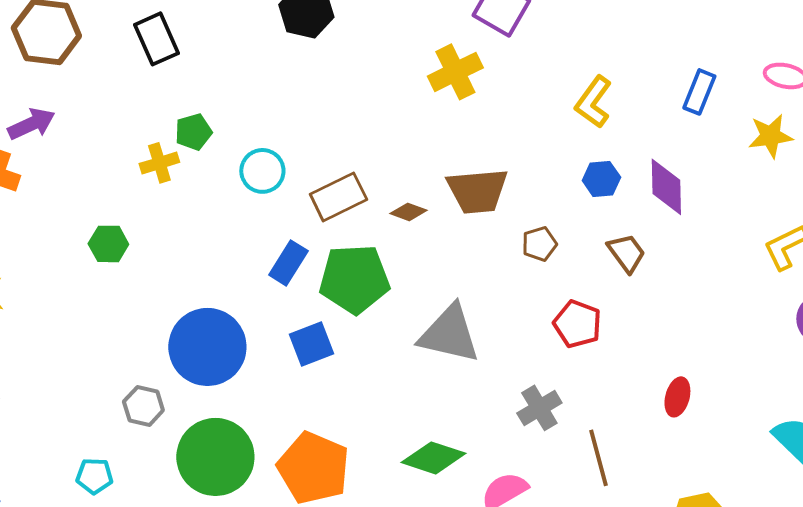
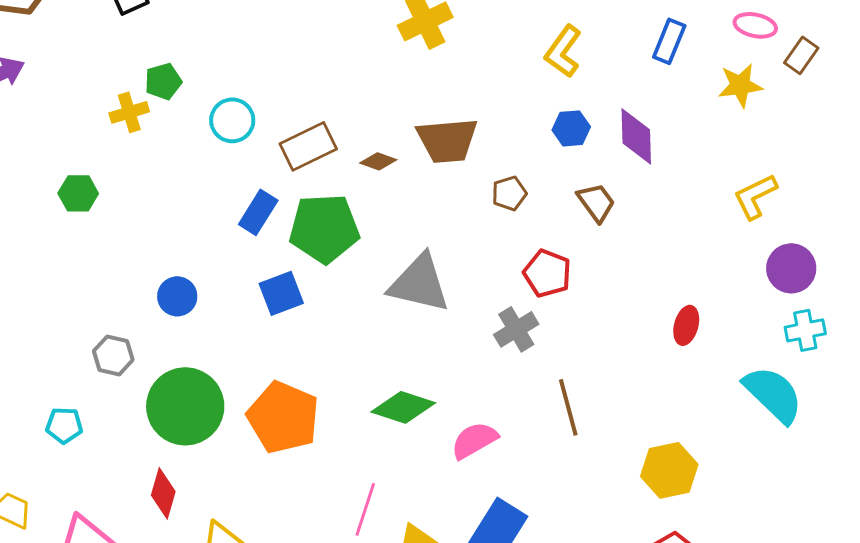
blue circle: (207, 347) -> (177, 296), size x0.5
red ellipse: (677, 397) -> (686, 325), moved
gray cross: (539, 408) -> (516, 329), moved

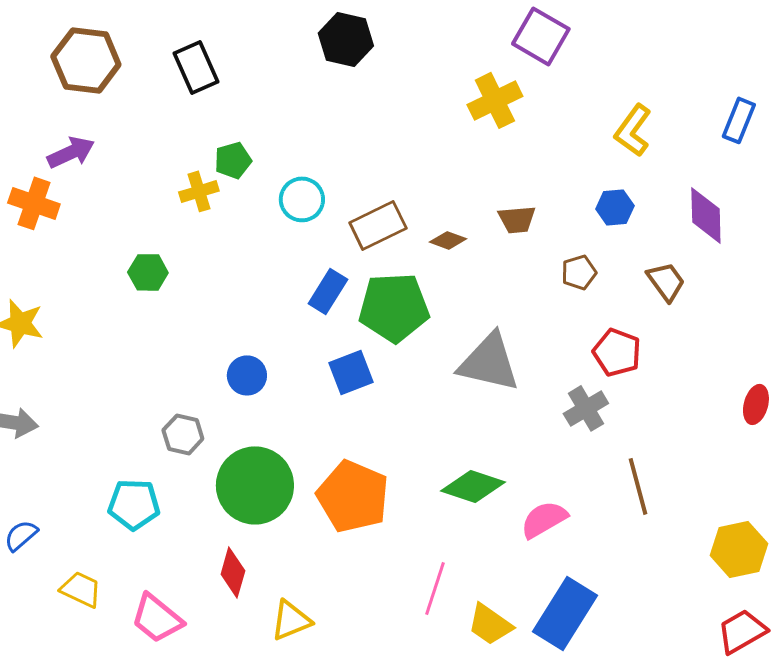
blue hexagon: (571, 128) -> (615, 207), moved
brown trapezoid: (447, 140) -> (517, 219), size x0.6
cyan pentagon: (64, 425) -> (134, 504), size x1.4

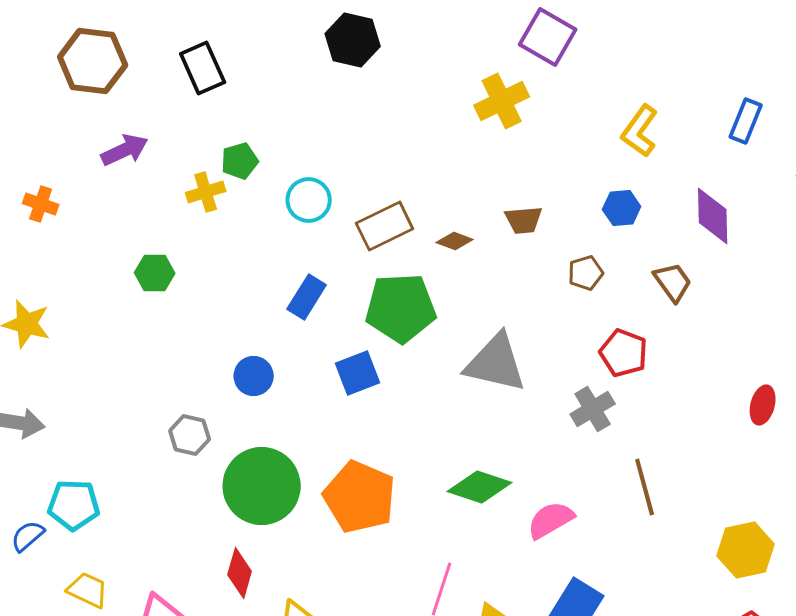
purple arrow: (71, 152) -> (125, 150), moved
orange cross: (34, 203) -> (41, 204), size x0.7
blue rectangle: (328, 291) -> (307, 297), moved
cyan pentagon: (134, 504) -> (74, 505), moved

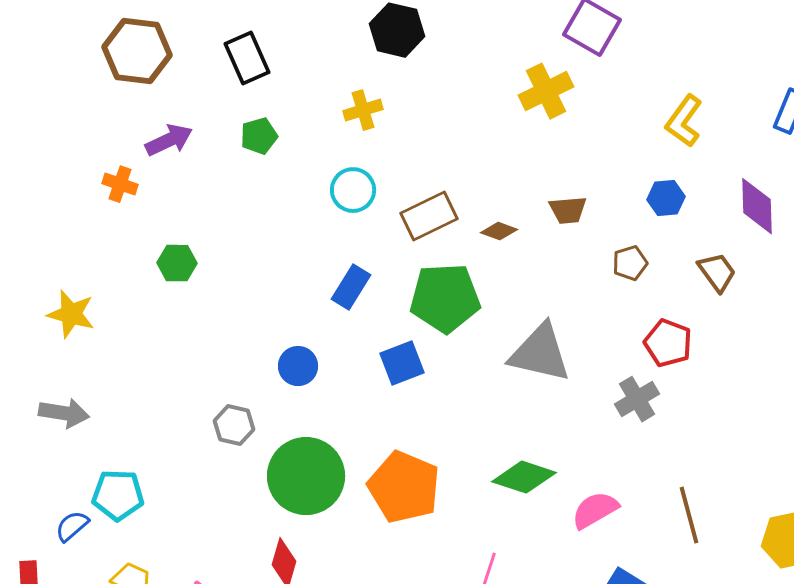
green pentagon: (240, 161) -> (259, 136), moved
yellow cross: (206, 192) -> (363, 110), moved
orange cross: (41, 204) -> (120, 184), moved
green hexagon: (155, 273) -> (177, 263), moved
brown line: (645, 487) -> (689, 515), moved

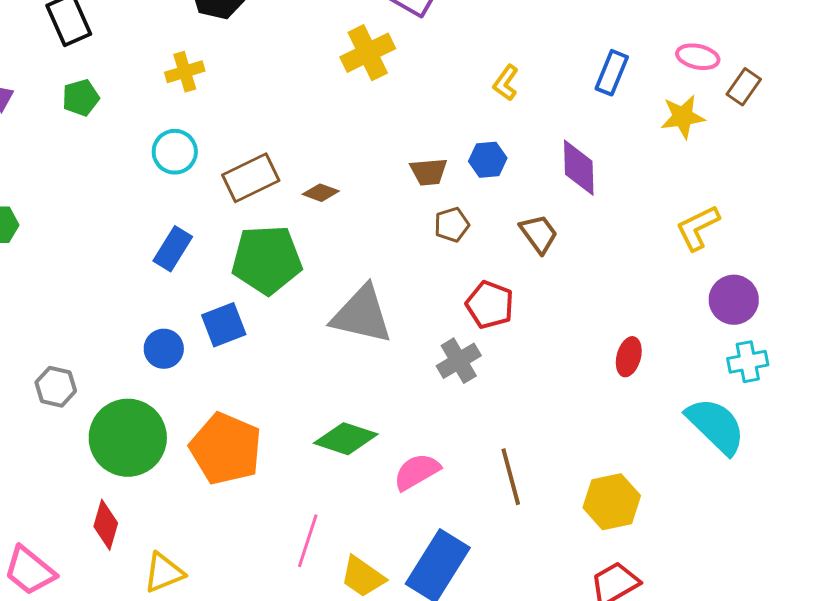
yellow L-shape: (684, 121) -> (506, 83), size x0.7
brown trapezoid: (568, 210) -> (429, 172), moved
blue circle: (298, 366) -> (164, 349), moved

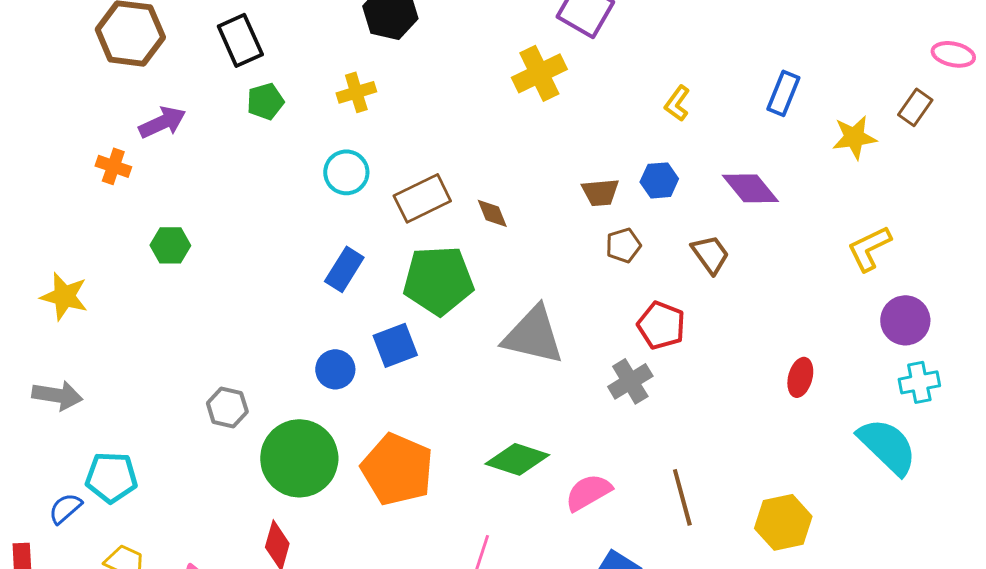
pink ellipse: (698, 57) -> (953, 54), moved
green pentagon: (81, 98) -> (265, 101), moved
purple diamond: (579, 168) -> (750, 188), turned -38
brown diamond: (321, 193) -> (492, 213), turned 48

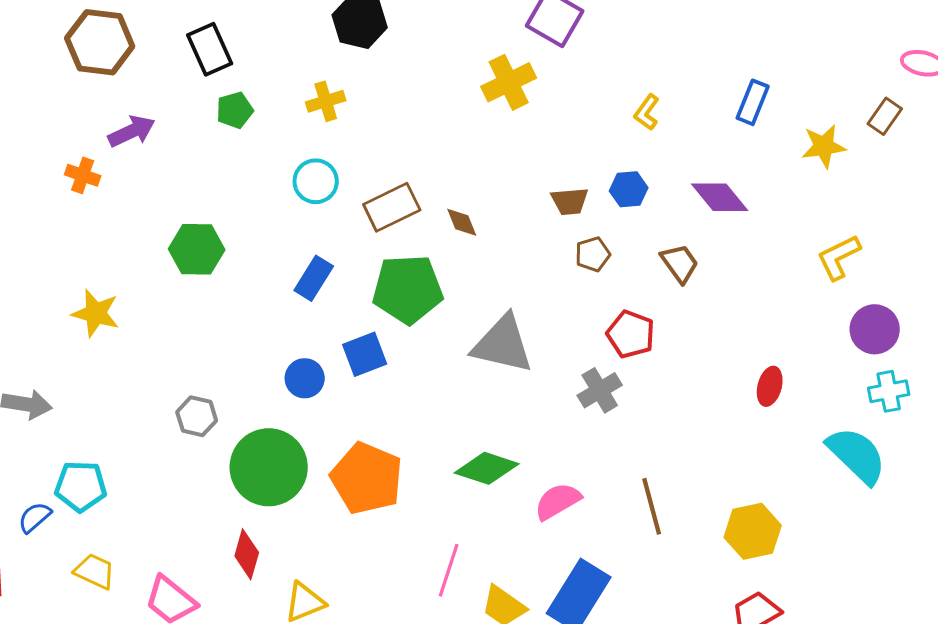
green hexagon: (170, 245) -> (197, 249), moved, size x1.4
yellow star: (64, 296) -> (96, 313), moved

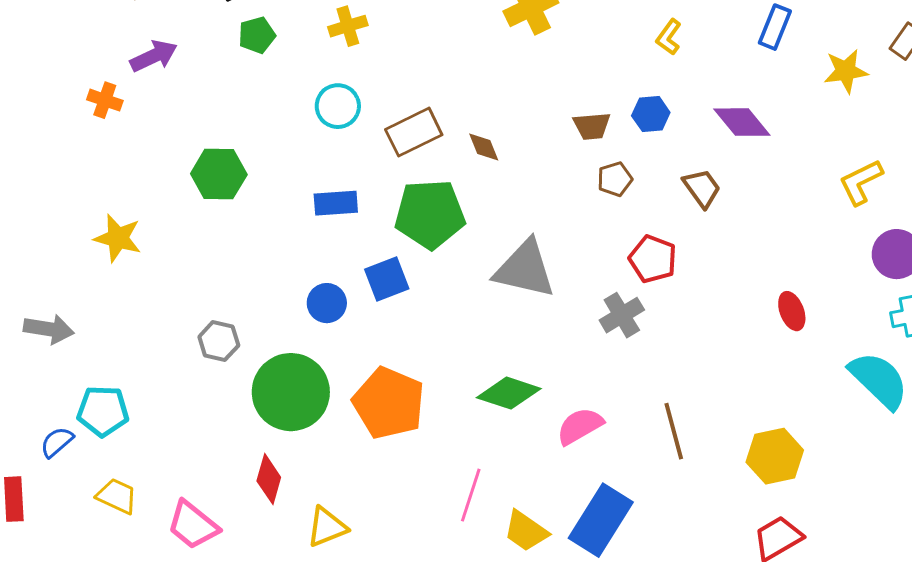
blue rectangle: (314, 278) -> (336, 203), turned 54
red ellipse: (770, 386) -> (792, 311), turned -36

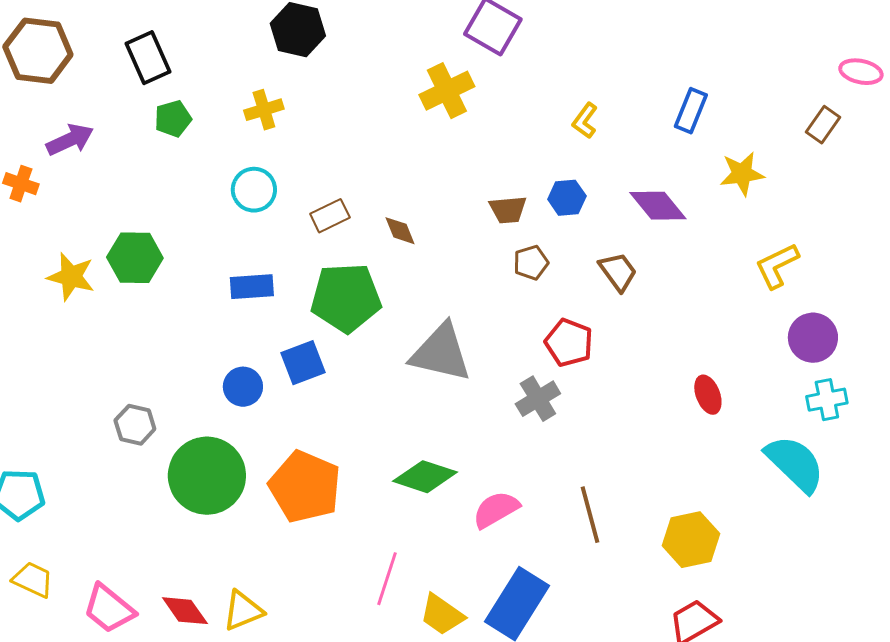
yellow star: (846, 71) -> (742, 174), moved
brown rectangle: (414, 132) -> (330, 216), size x0.7
yellow star: (118, 238) -> (71, 277), moved
red diamond: (269, 479) -> (185, 611), moved, turned -51

